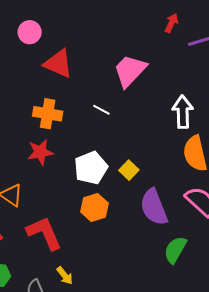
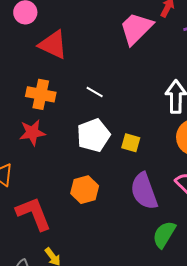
pink trapezoid: (130, 71) -> (136, 28), moved
white pentagon: (91, 168) -> (93, 135), moved
yellow square: (129, 170) -> (131, 143), moved, turned -30

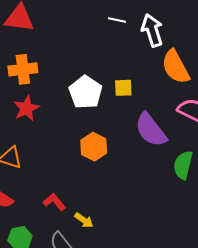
white line: (95, 92) -> (117, 20), moved
red L-shape: (34, 214) -> (54, 202), moved, size x0.6

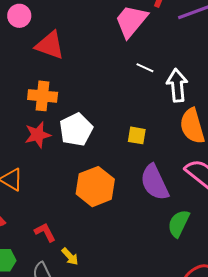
white pentagon: (86, 92) -> (76, 130), moved
orange hexagon: (94, 147) -> (95, 187), size x1.4

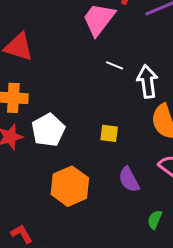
purple semicircle: (155, 182) -> (129, 179), size x0.7
green semicircle: (179, 224) -> (155, 220), size x0.7

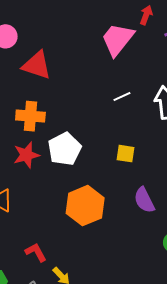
white line: (115, 65) -> (122, 96), moved, turned -48

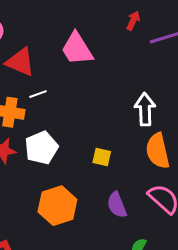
pink trapezoid: (117, 39) -> (77, 49), moved, turned -75
white line: (122, 96) -> (38, 94), moved

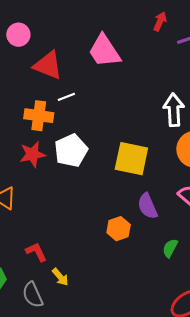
yellow square: (102, 157) -> (131, 159), size x1.8
orange hexagon: (57, 206) -> (119, 229), moved, size x0.6

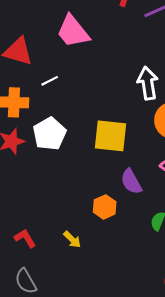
white line: (66, 97) -> (50, 81), moved
yellow arrow: (60, 277) -> (72, 239), moved

